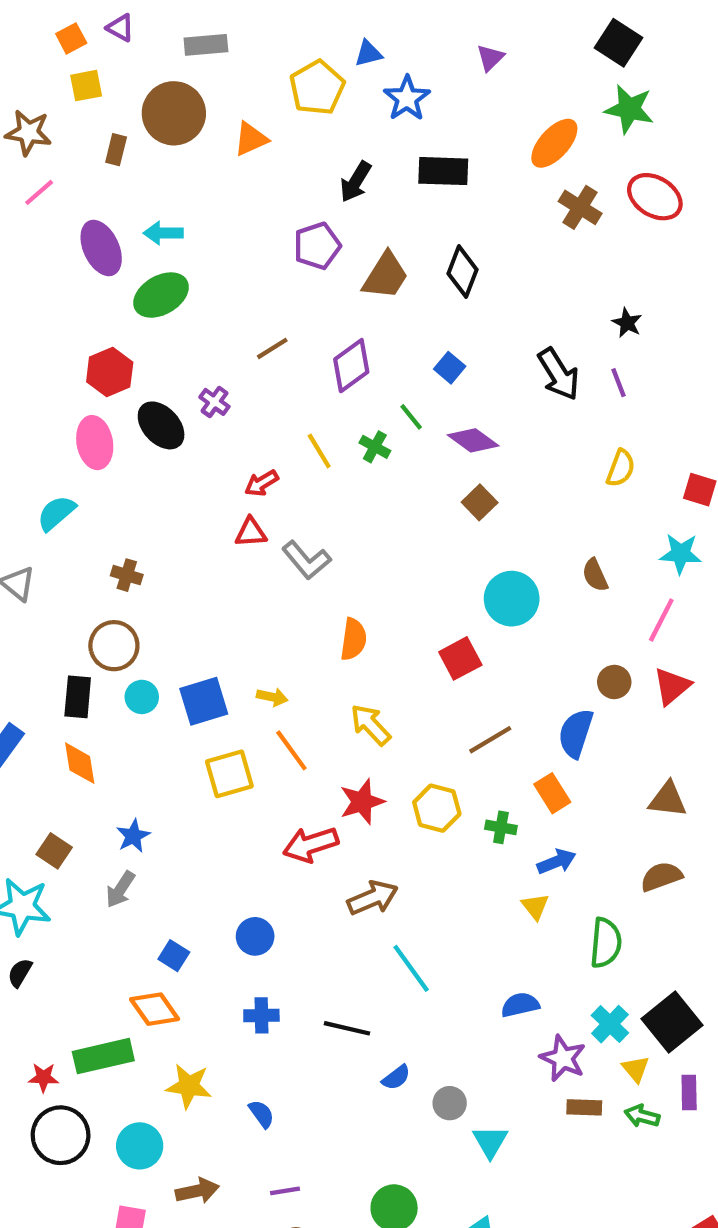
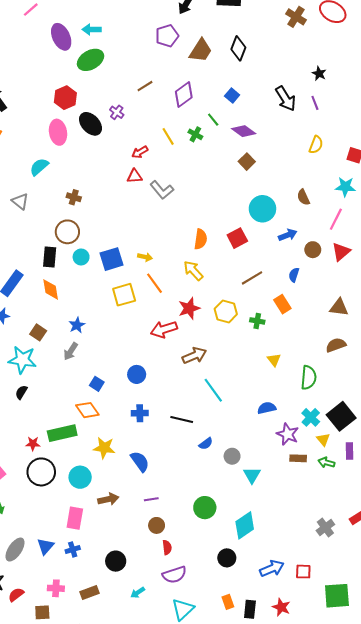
orange semicircle: (353, 639) -> (201, 239), moved
blue semicircle: (576, 733) -> (294, 275), size x0.6
blue arrow: (557, 862) -> (288, 235), moved
blue semicircle: (261, 1114) -> (140, 461), size x1.5

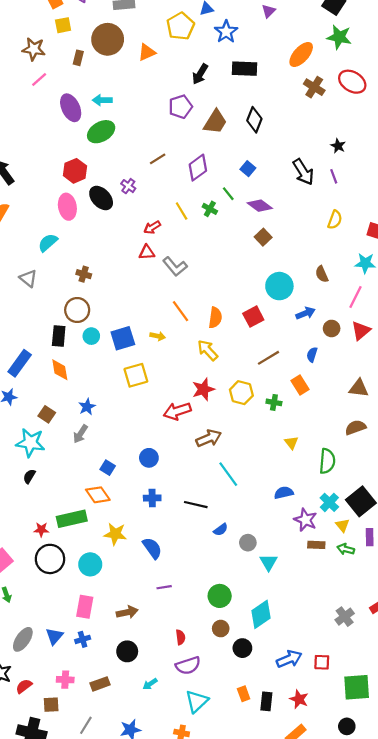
orange line: (154, 283) -> (180, 311), moved
brown arrow: (108, 499) -> (127, 612), moved
brown circle: (157, 525) -> (221, 629), moved

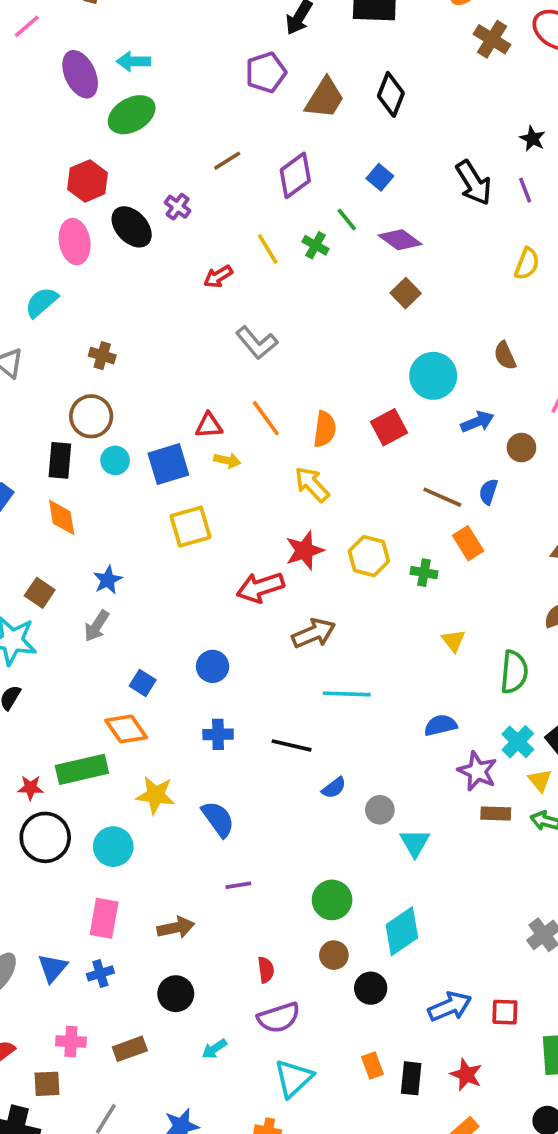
red triangle: (147, 252) -> (209, 425), moved
brown line: (269, 358) -> (442, 497), moved, turned 55
cyan line: (228, 474) -> (347, 694), turned -52

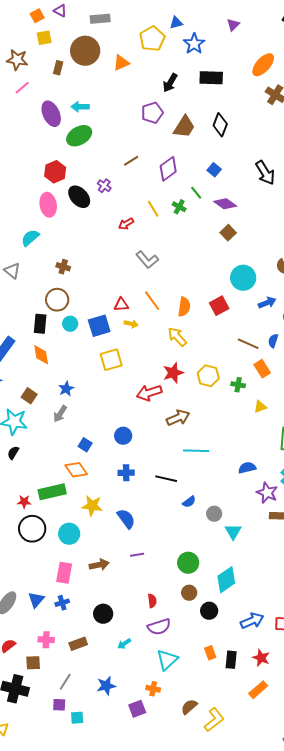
yellow triangle: (453, 641) -> (260, 407), moved, turned 48
brown arrow: (176, 927) -> (99, 565), moved

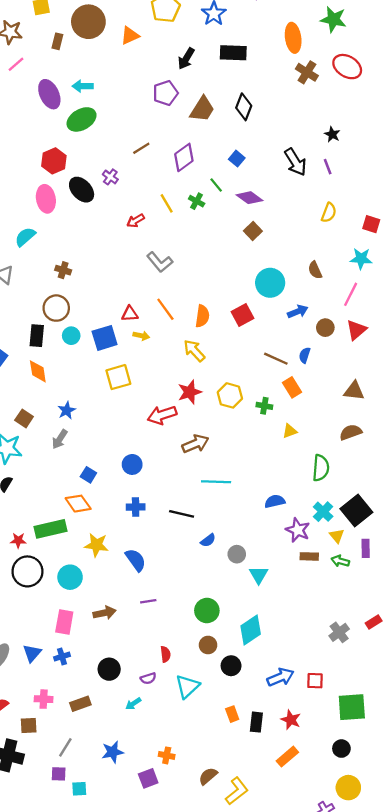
orange ellipse: (263, 65) -> (293, 38), turned -50
purple semicircle: (159, 627) -> (148, 678), moved, size x0.6
cyan triangle: (167, 660) -> (187, 686), moved

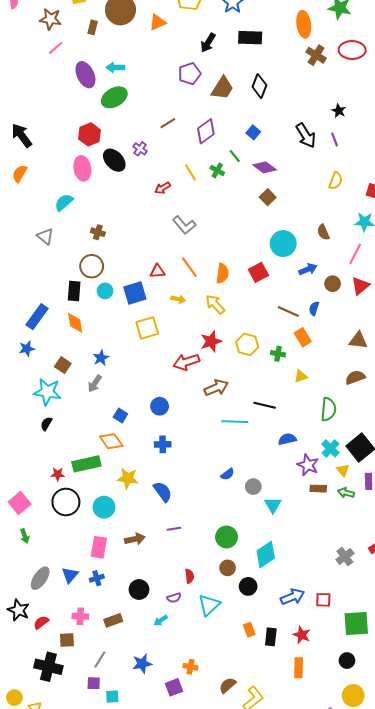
red ellipse: (347, 67) -> (352, 50), turned -30
yellow arrow: (141, 336) -> (178, 299), moved
black line: (182, 514) -> (265, 405), moved
orange rectangle: (287, 757) -> (299, 668), turned -48

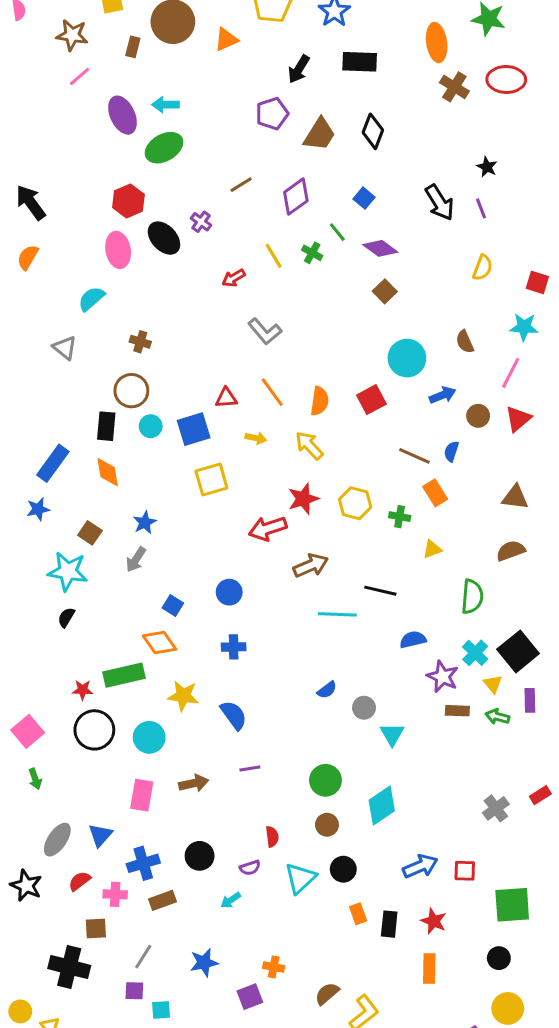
blue cross: (97, 578) -> (143, 863), moved, size x1.5
black circle: (248, 586) -> (343, 869), moved
red semicircle: (41, 622) -> (80, 881), moved

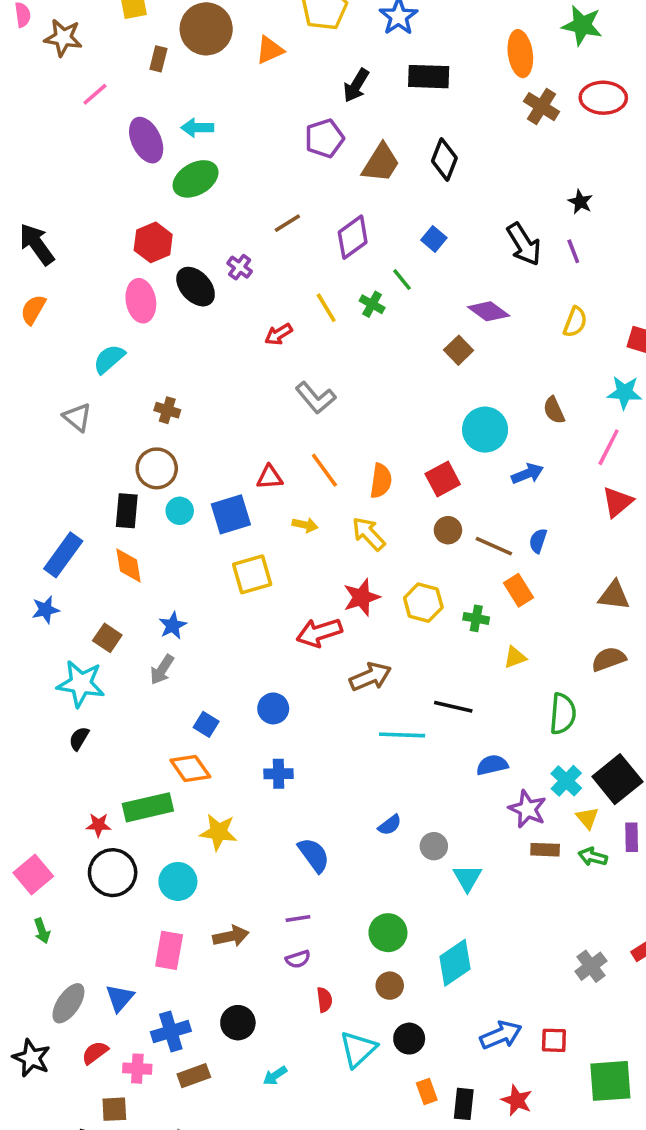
brown star: (72, 35) -> (63, 38), moved
purple diamond: (380, 248) -> (489, 311), moved
brown circle: (478, 416) -> (448, 530), moved
blue semicircle: (234, 715) -> (314, 855), moved
purple semicircle: (250, 868) -> (298, 959), moved

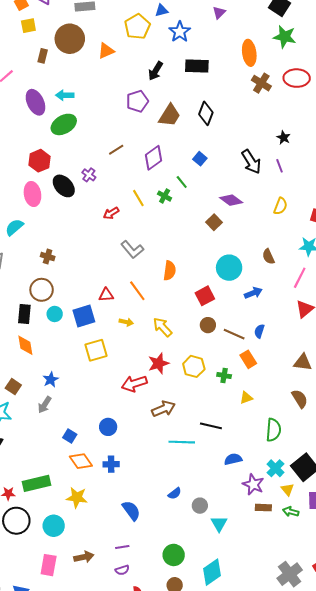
orange semicircle: (381, 481) -> (170, 271), moved
brown semicircle: (609, 659) -> (300, 399), turned 78
orange diamond: (190, 768) -> (81, 461), moved
gray cross: (591, 966) -> (290, 574), size x1.4

